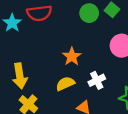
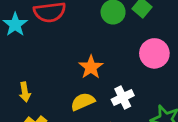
yellow arrow: (20, 76) -> (25, 92), size x0.6

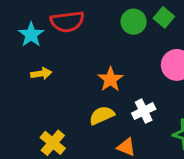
yellow arrow: (25, 92) -> (41, 74), moved, turned -90

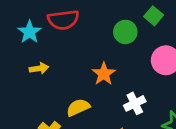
green circle: (134, 22) -> (125, 32), moved
yellow semicircle: (102, 115) -> (78, 107), moved

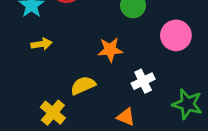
orange star: (104, 74) -> (110, 50), turned 30

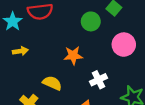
yellow semicircle: (83, 85) -> (52, 83), turned 48

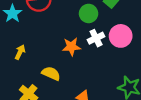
yellow arrow: (20, 51) -> (20, 52), moved, turned -56
white cross: (98, 80) -> (96, 38), moved

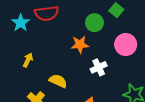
white cross: (96, 38) -> (99, 67), moved
orange star: (71, 47) -> (80, 44), moved

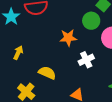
green circle: (94, 23) -> (91, 21), moved

